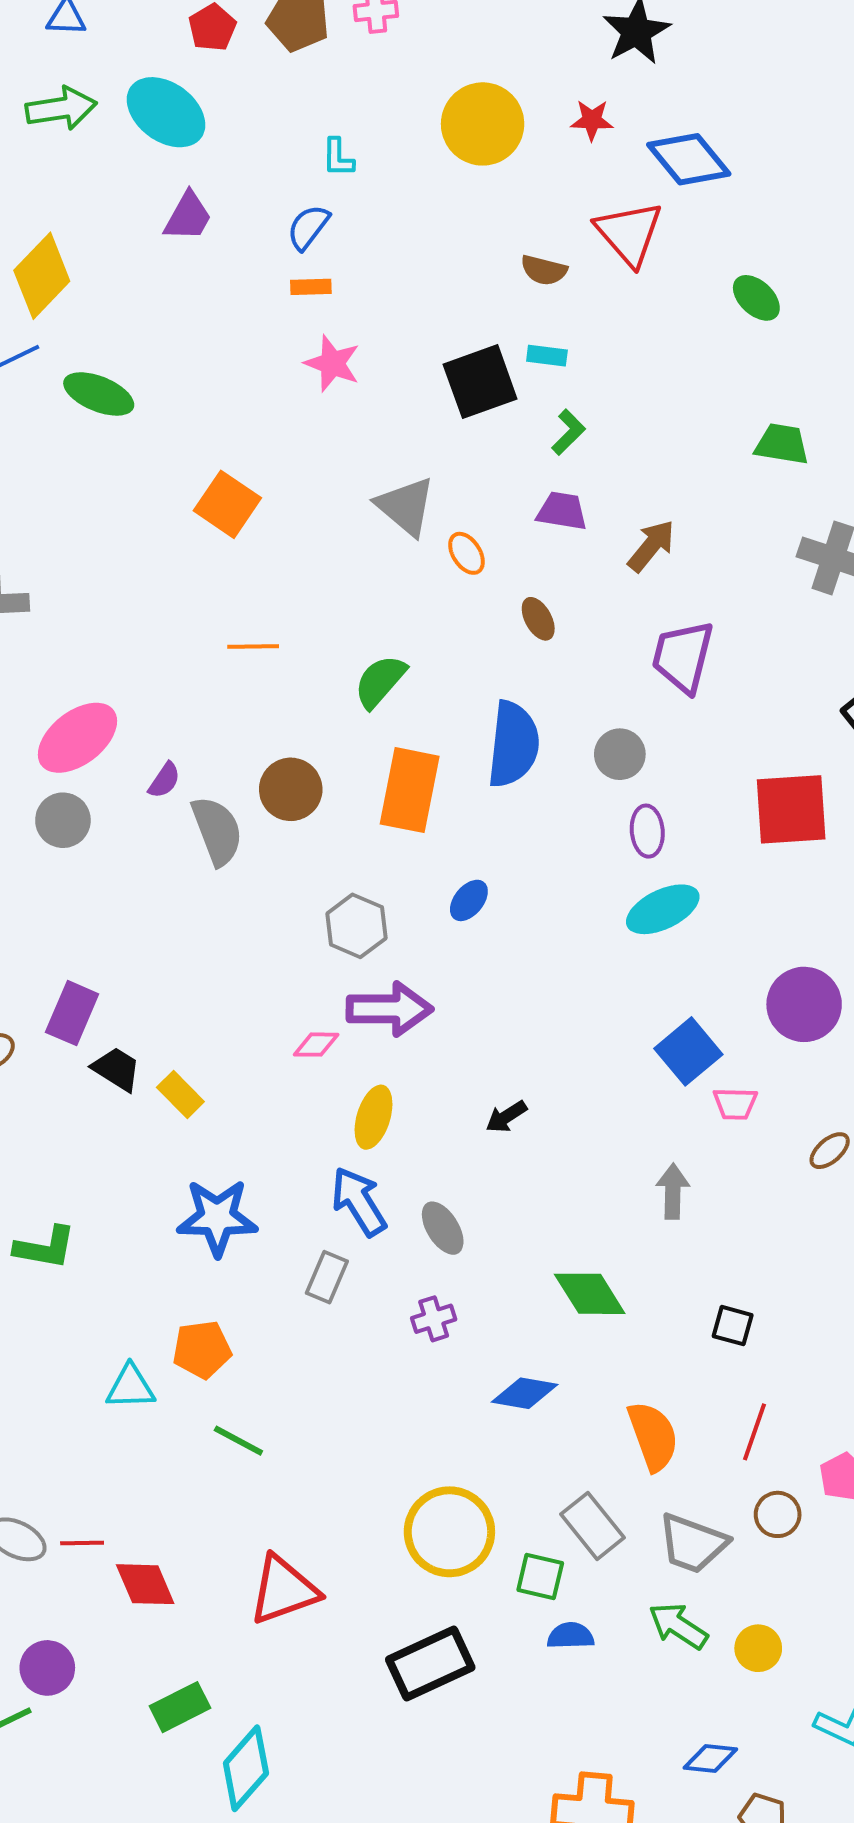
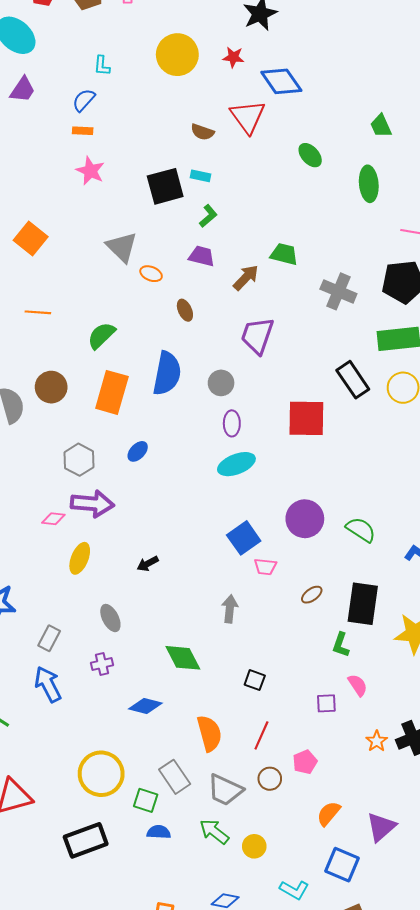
green trapezoid: (782, 444) -> (284, 254), moved
orange ellipse: (466, 553) -> (151, 274), turned -40
blue arrow: (359, 1202) -> (48, 684), moved

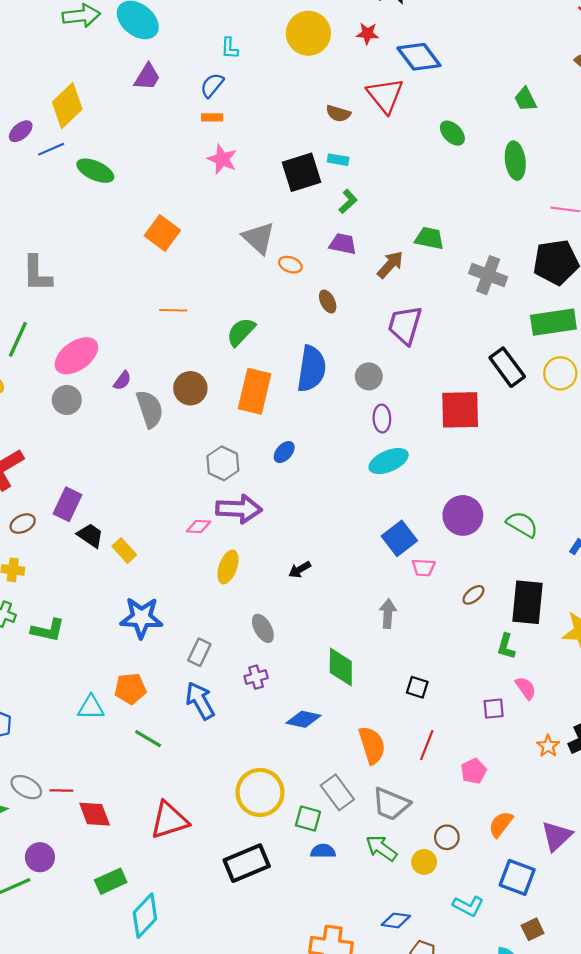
green diamond: (183, 658) -> (341, 667), turned 30
brown circle: (270, 779) -> (447, 837), moved

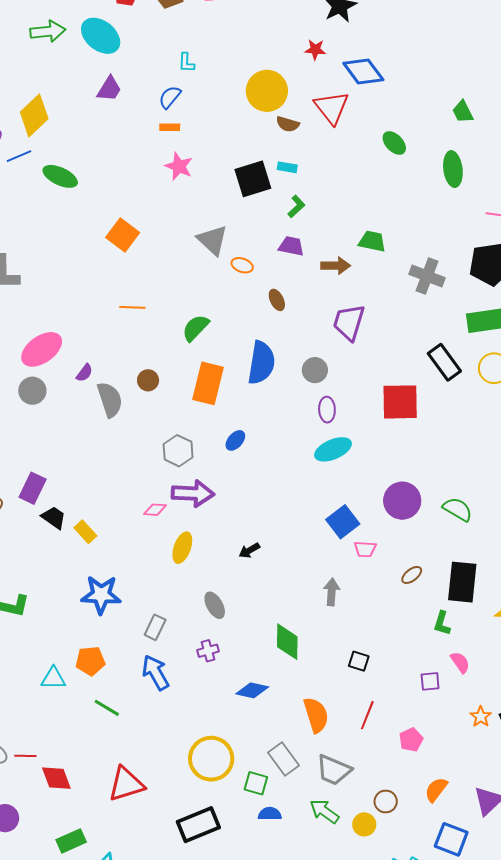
yellow circle: (308, 33) -> (267, 91), moved
brown arrow: (390, 265) -> (336, 266), turned 48
brown circle: (190, 388) -> (148, 380), size x0.7

